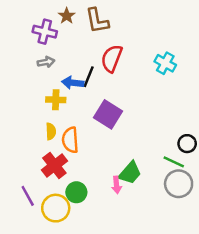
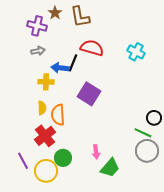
red semicircle: (112, 58) -> (92, 48), turned 85
green trapezoid: (130, 173) -> (110, 168), moved

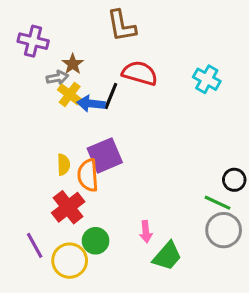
brown star: (55, 13) -> (73, 64), moved
purple cross: (37, 26) -> (33, 41), moved
yellow cross: (46, 82) -> (70, 94), moved, turned 35
purple square: (89, 94) -> (105, 155), moved, turned 35

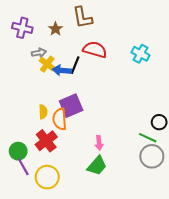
brown star: (73, 64) -> (55, 29), moved
pink arrow: (146, 232) -> (99, 143), moved
green circle: (96, 241) -> (18, 151), moved
green trapezoid: (167, 256) -> (97, 166), moved

